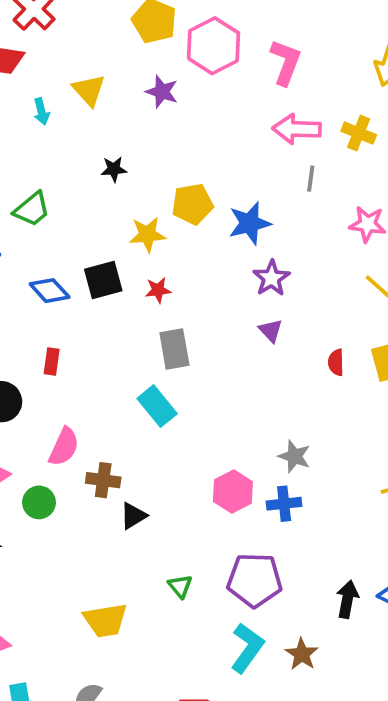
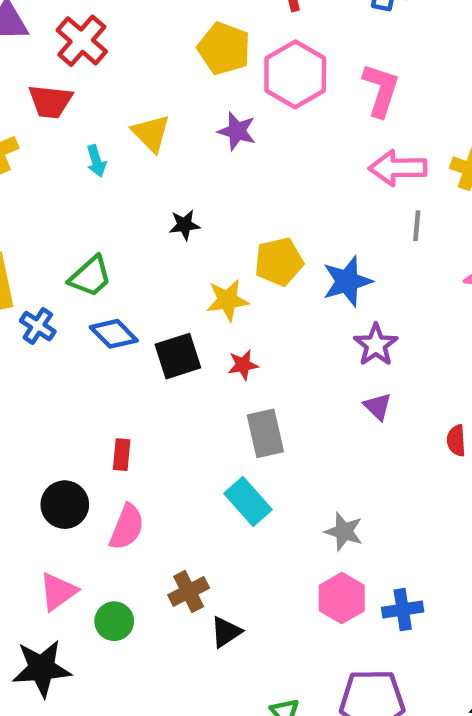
blue diamond: (50, 291) -> (114, 334), moved
pink semicircle: (64, 447) -> (127, 527), moved
gray star: (294, 456) -> (344, 532), moved
brown cross: (103, 480) -> (189, 592), turned -32

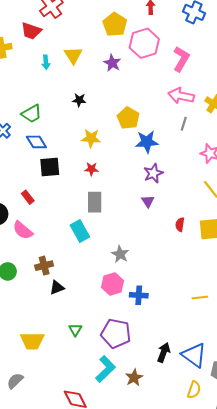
yellow pentagon: (279, 262) -> (128, 118), moved, turned 30
black square: (178, 356) -> (50, 167), moved
red rectangle: (122, 455) -> (28, 197), turned -56
pink semicircle: (127, 527) -> (23, 230), turned 95

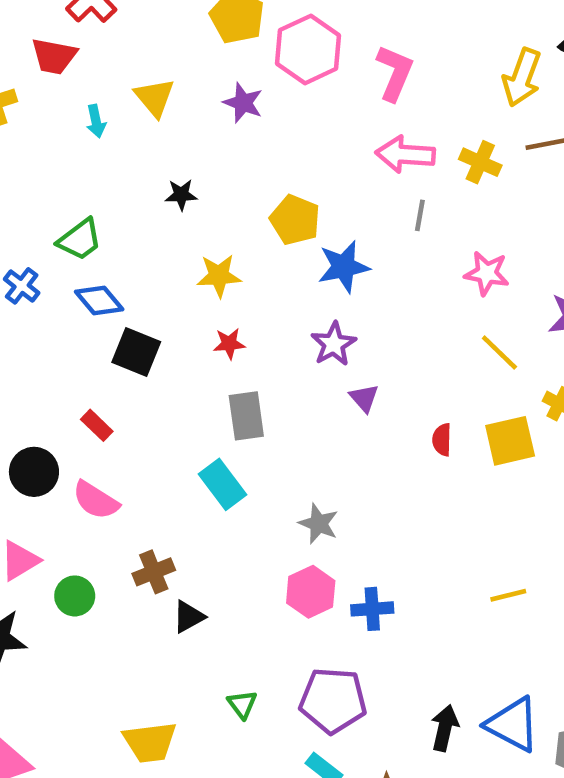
black square: (50, 167) -> (136, 352), turned 35
purple star: (153, 173) -> (334, 344), moved

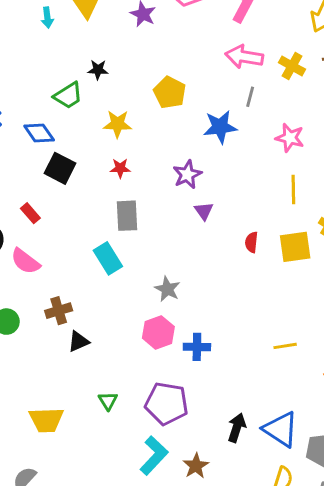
green trapezoid: (80, 240) -> (68, 95), moved
blue star: (344, 267) -> (220, 127), moved
yellow line: (499, 352) -> (293, 189), turned 40

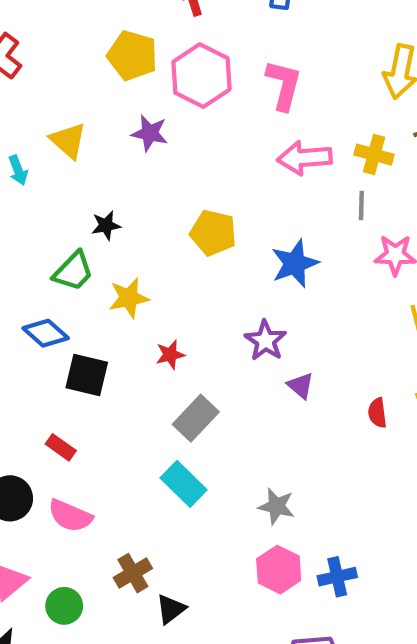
gray line: (250, 97) -> (361, 206), moved
yellow star: (118, 124) -> (129, 298), moved
gray rectangle: (127, 216) -> (196, 418), turned 60

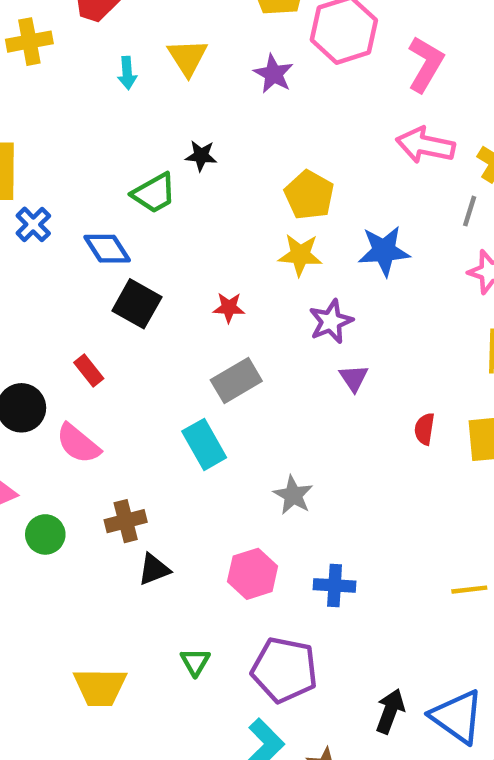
yellow star: (129, 298) -> (300, 255), moved
pink hexagon: (279, 570) -> (253, 574), moved

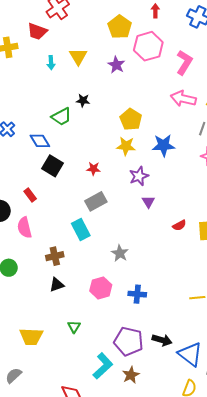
red semicircle: (425, 429) -> (179, 225), turned -128
pink semicircle: (78, 444) -> (24, 228), turned 35
brown cross: (126, 521) -> (55, 256), moved
purple pentagon: (284, 670) -> (128, 341), moved
black arrow: (390, 711) -> (162, 340), moved, turned 84

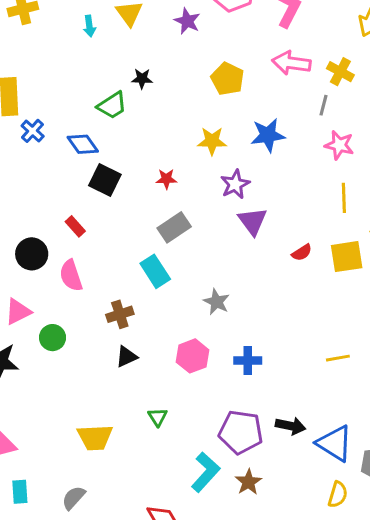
yellow pentagon: (131, 119) -> (227, 79), moved
purple triangle: (148, 202) -> (253, 221), size x1.5

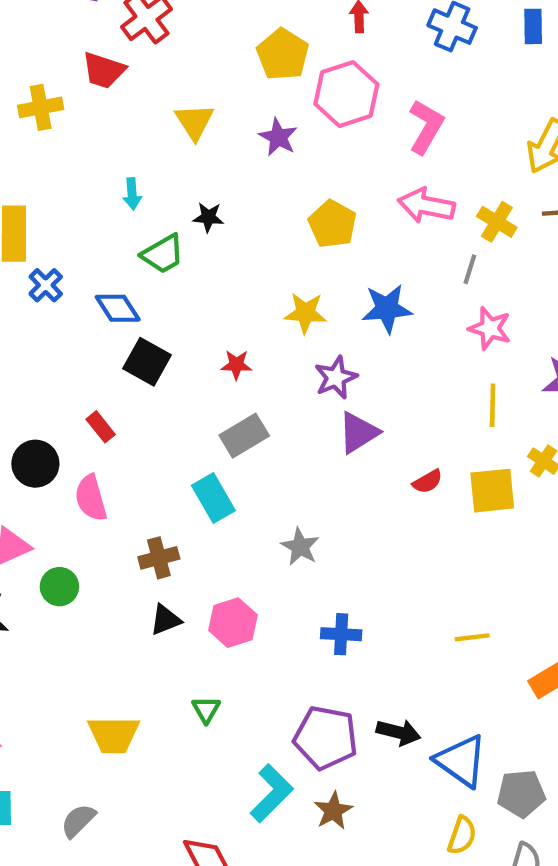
cyan arrow: (89, 26) -> (132, 194), moved
purple triangle: (253, 221) -> (358, 432), turned 32
pink hexagon: (192, 356) -> (233, 623), moved

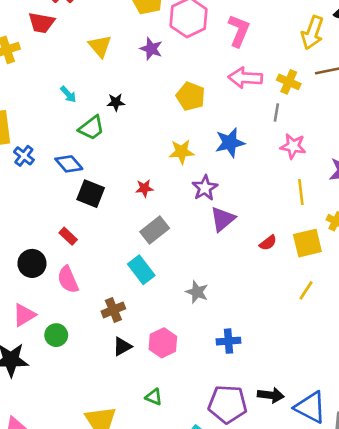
cyan arrow: (132, 194) -> (68, 94), turned -30
yellow line: (472, 637) -> (306, 290), moved, turned -42
green triangle: (206, 710) -> (154, 397), turned -30

